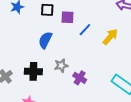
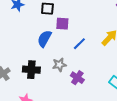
purple square: (68, 17) -> (62, 24), moved
blue line: (85, 30) -> (79, 44), moved

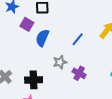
purple square: (62, 24) -> (27, 24), moved, turned 32
black cross: (31, 70) -> (34, 80), moved

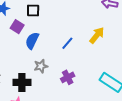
gray star: (60, 62) -> (41, 66), moved
purple cross: (79, 73) -> (68, 77), turned 32

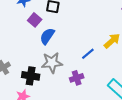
blue line: (67, 43) -> (88, 54), moved
gray star: (41, 66) -> (52, 63), size x1.5

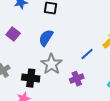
purple square: (35, 20) -> (13, 34), moved
gray star: (52, 63) -> (51, 64), turned -30

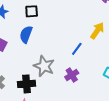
blue semicircle: (46, 38) -> (26, 34), moved

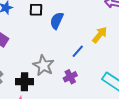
blue semicircle: (26, 34) -> (57, 21), moved

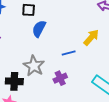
blue semicircle: (57, 21) -> (39, 29), moved
blue line: (78, 51) -> (69, 53), turned 32

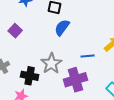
purple cross: (60, 78) -> (75, 80), size x1.6

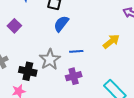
blue line: (88, 56) -> (76, 51), moved
purple cross: (75, 80) -> (74, 76), size x0.7

